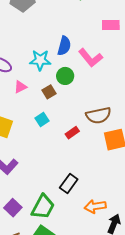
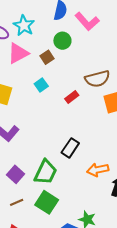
cyan star: (40, 60) -> (24, 26), moved, turned 30
pink triangle: (20, 87) -> (18, 53), size x1.6

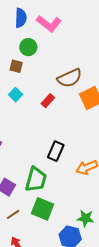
brown square: (47, 57) -> (16, 66), turned -32

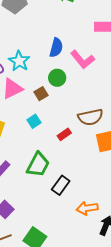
brown square: (16, 66) -> (41, 94), turned 32
green trapezoid: (36, 179) -> (38, 165), moved

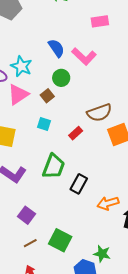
blue semicircle: (56, 48) -> (56, 48), turned -42
cyan square: (34, 121) -> (44, 124), turned -32

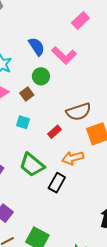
pink rectangle: (100, 21) -> (80, 20), turned -36
green trapezoid: (54, 166) -> (32, 165), turned 108
orange arrow: (108, 203) -> (73, 158), moved

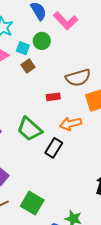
brown square: (27, 94) -> (28, 66), moved
cyan square: (23, 122) -> (23, 48), moved
red rectangle: (54, 132) -> (53, 97), turned 32

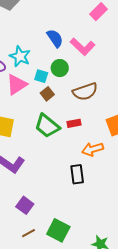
brown semicircle: (78, 78) -> (85, 92), moved
green trapezoid: (30, 129) -> (47, 126), moved
black rectangle: (54, 148) -> (77, 174), turned -36

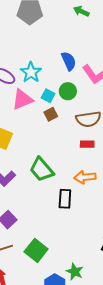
red rectangle: (74, 123) -> (87, 144), moved
green trapezoid: (47, 126) -> (42, 169), moved

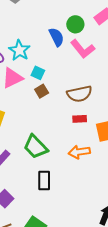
green circle: (68, 91) -> (75, 24), moved
black rectangle: (65, 199) -> (44, 181), moved

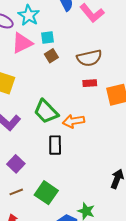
cyan square: (38, 73) -> (47, 37), turned -32
orange arrow: (79, 152) -> (74, 121), moved

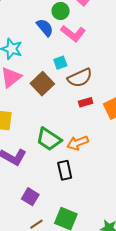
cyan square: (47, 37) -> (60, 63), moved
brown square: (51, 56) -> (42, 84), size x1.6

